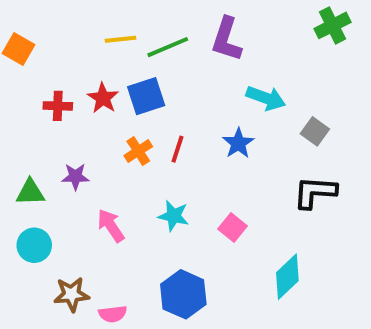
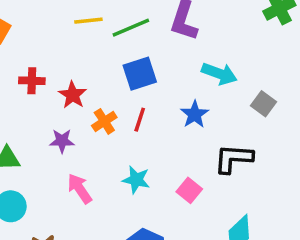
blue square: (146, 96) -> (140, 74), moved
red star: (103, 98) -> (73, 95), moved
purple star: (75, 177) -> (62, 141), moved
black L-shape: (315, 192) -> (233, 159), moved

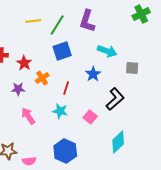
green line: (131, 28) -> (57, 25), turned -35
gray square: (264, 104) -> (132, 68), turned -32
red line: (140, 120) -> (66, 88), moved
black L-shape: (233, 159) -> (115, 99), turned 135

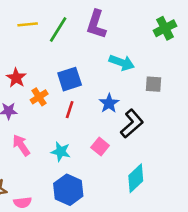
green cross: (141, 14) -> (165, 28), moved
blue square: (62, 51) -> (70, 79), moved
blue star: (93, 74) -> (109, 103), moved
cyan star: (60, 111) -> (61, 152), moved

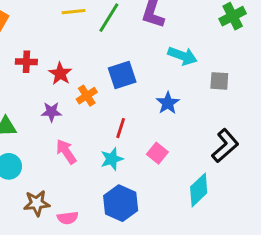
red line: (70, 110) -> (121, 128), moved
black L-shape: (132, 124) -> (225, 146), moved
cyan star: (61, 152) -> (112, 159), turned -30

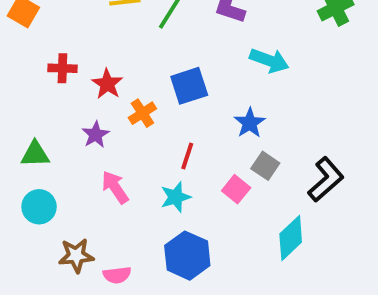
gray square: (219, 81) -> (265, 166), moved, turned 30
purple star: (51, 112) -> (96, 135), turned -30

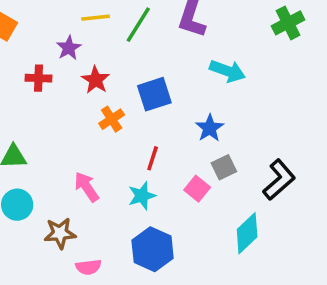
red star: (107, 84) -> (96, 80), moved
purple star: (96, 135) -> (69, 48), moved
gray square: (265, 166) -> (224, 167), turned 30
brown star: (76, 256) -> (60, 233), moved

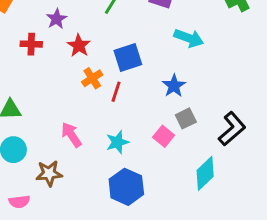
red line: (153, 158) -> (116, 92), moved
pink semicircle: (88, 267) -> (19, 202), moved

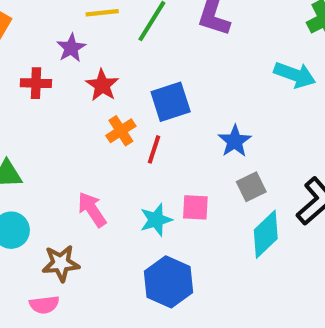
cyan arrow: (189, 38) -> (295, 75), moved
pink square: (164, 136) -> (195, 207), moved, turned -36
cyan diamond: (205, 173) -> (266, 234), moved
pink semicircle: (19, 202) -> (44, 305), moved

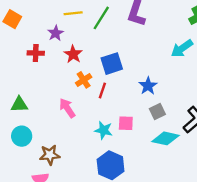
cyan arrow: (295, 75) -> (182, 48), turned 125
pink arrow: (92, 209) -> (67, 108), moved
cyan star: (156, 220) -> (104, 130), turned 30
cyan diamond: (266, 234) -> (166, 138), turned 56

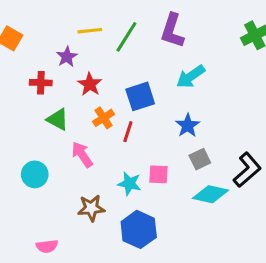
cyan arrow: (182, 48) -> (191, 77), moved
green triangle: (19, 105) -> (58, 119), moved, turned 30
cyan circle: (22, 136) -> (35, 174), moved
brown star: (50, 155) -> (91, 208), moved

